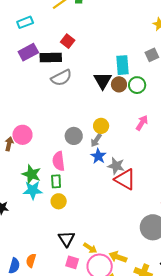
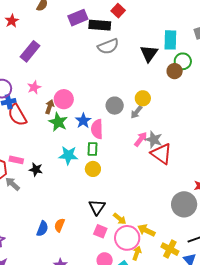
brown circle: (119, 84) -> (175, 71), moved
pink arrow: (142, 123) -> (141, 139), moved
blue star: (98, 156) -> (83, 121), moved
green star: (31, 174) -> (58, 122), moved

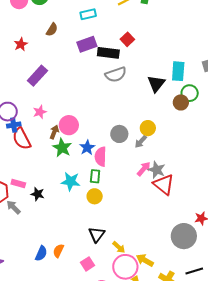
pink square: (100, 231) -> (87, 264), moved, turned 32

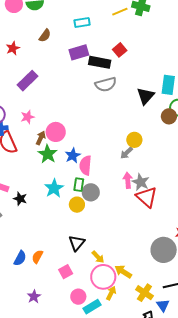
gray circle: (119, 134) -> (91, 192), moved
pink arrow: (144, 169) -> (128, 180), turned -49
cyan star: (71, 181) -> (54, 188), turned 30

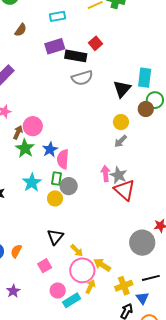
yellow circle: (134, 140) -> (121, 122), moved
gray arrow: (127, 153) -> (121, 141), moved
yellow cross: (144, 293) -> (124, 286), turned 36

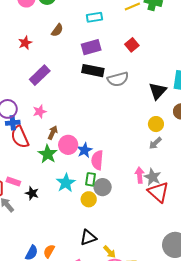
black rectangle: (76, 56) -> (93, 71), moved
pink circle: (33, 126) -> (68, 145), moved
green star: (25, 148) -> (48, 154), moved
black triangle: (55, 237) -> (88, 238), turned 30

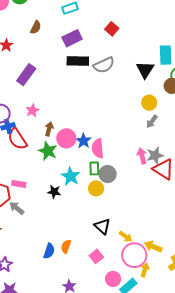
gray star: (152, 177) -> (155, 155), turned -30
black star: (32, 193) -> (54, 192), moved
black triangle: (88, 238) -> (102, 226), turned -48

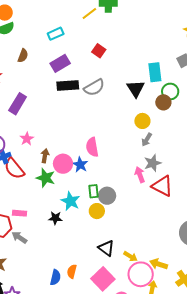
pink semicircle: (98, 148) -> (92, 147), moved
gray star: (155, 155) -> (153, 163), moved
pink square: (96, 256) -> (103, 279), size x1.6

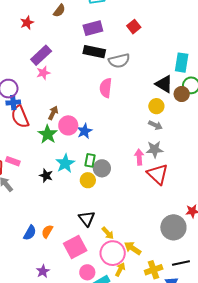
black triangle: (136, 89) -> (164, 84), moved, turned -42
pink star: (27, 139) -> (43, 73), moved
gray arrow: (147, 140) -> (155, 125), turned -112
pink semicircle: (92, 147) -> (106, 88), moved

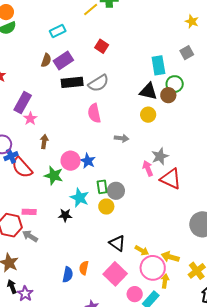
brown semicircle: (59, 11) -> (46, 60), moved
brown arrow: (53, 113) -> (44, 142), moved
gray arrow: (155, 125) -> (122, 138), moved

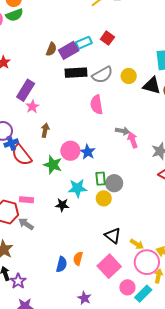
cyan rectangle: (58, 31) -> (84, 43), moved
yellow circle: (148, 115) -> (129, 76), moved
pink arrow: (148, 168) -> (133, 140), moved
cyan star: (80, 198) -> (77, 188), turned -30

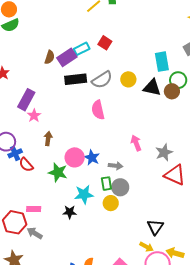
gray arrow: (123, 131) -> (116, 166), moved
red semicircle: (22, 155) -> (26, 165), size x0.7
black triangle: (113, 236) -> (155, 227), moved, turned 30

